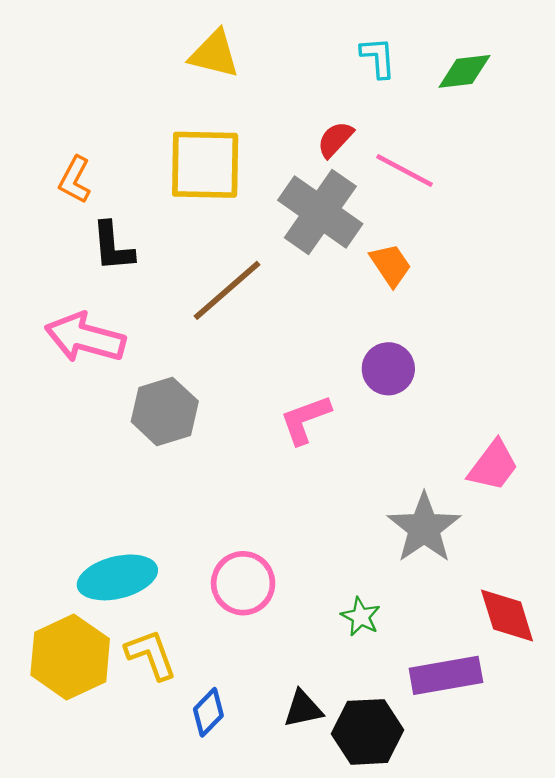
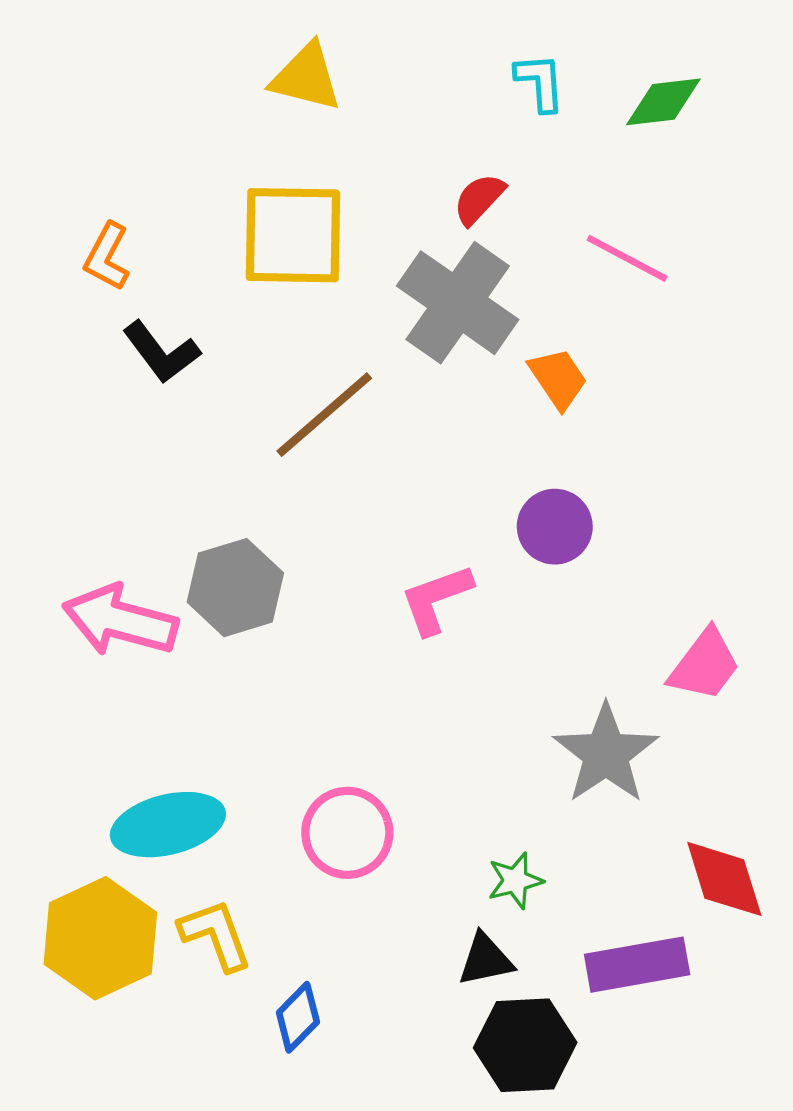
pink line: (404, 170) -> (627, 258), moved
black L-shape: (113, 247) -> (161, 352), turned -32
pink arrow: (85, 338) -> (120, 620), moved
green star: (361, 617) -> (515, 881), turned 30
black triangle: (303, 709) -> (486, 960), moved

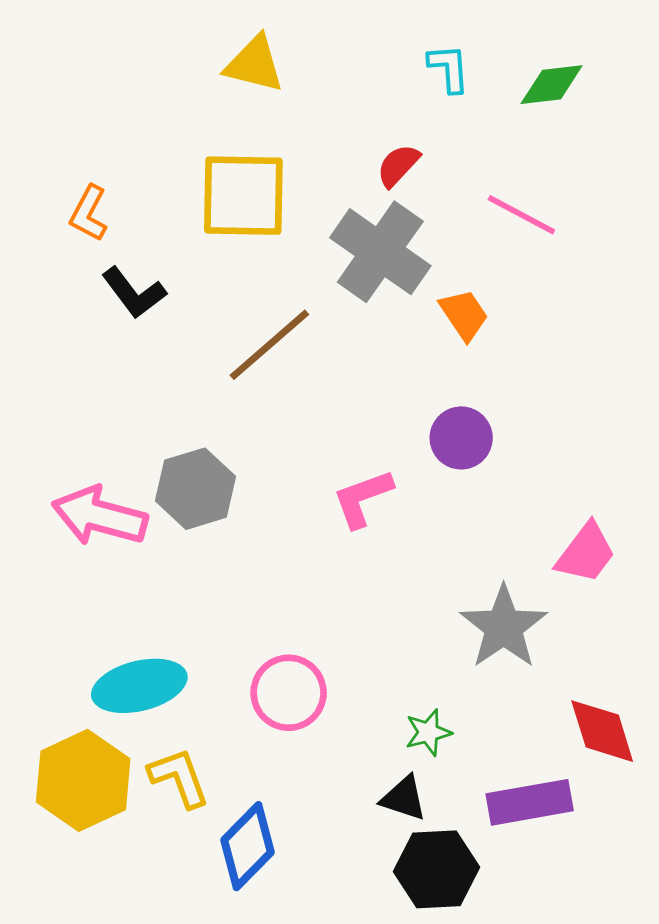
black triangle: (486, 960) -> (404, 798), turned 30
blue diamond: (298, 1017) -> (248, 846), size x1.5

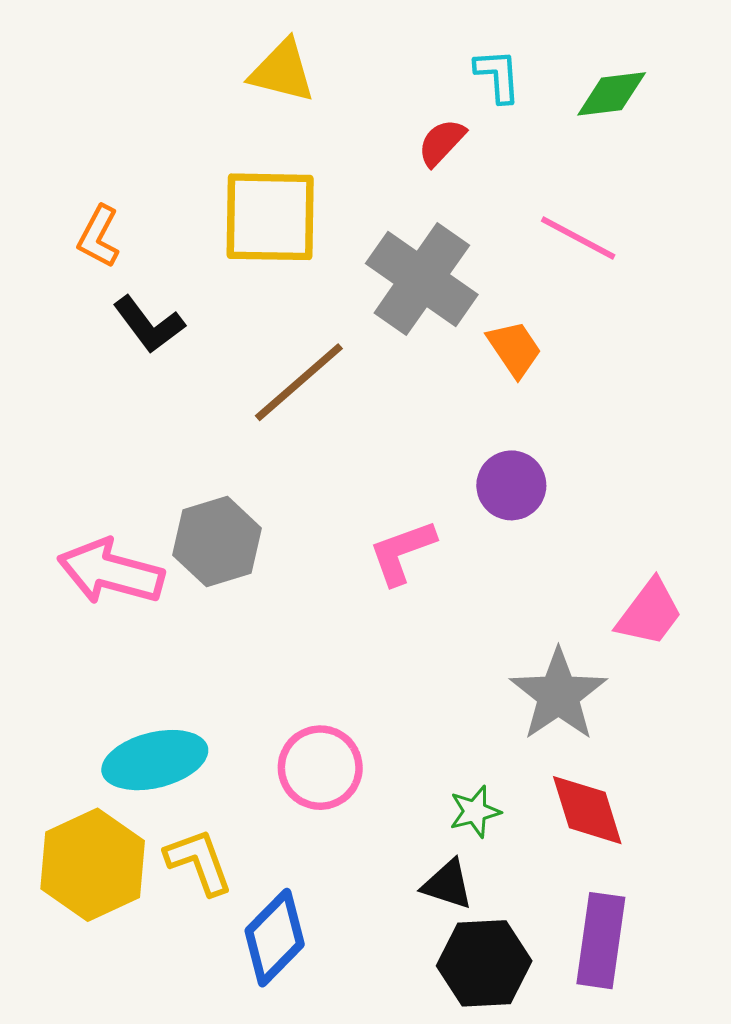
red semicircle: (398, 165) -> (442, 142), moved
red diamond: (602, 731) -> (587, 810), moved
purple rectangle: (530, 802) -> (601, 941), moved, turned -72

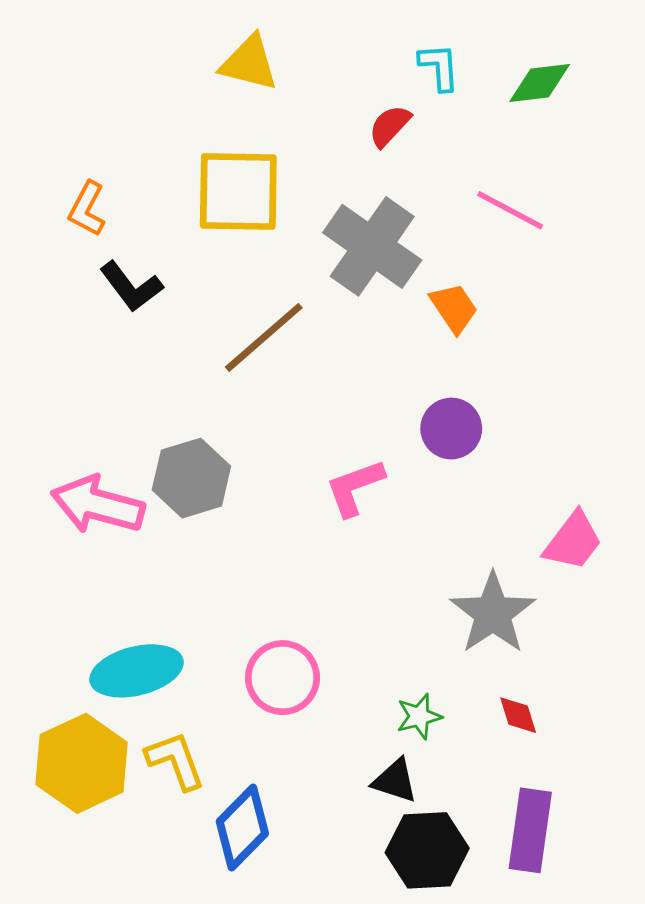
red diamond: (587, 810) -> (518, 715), size x0.6

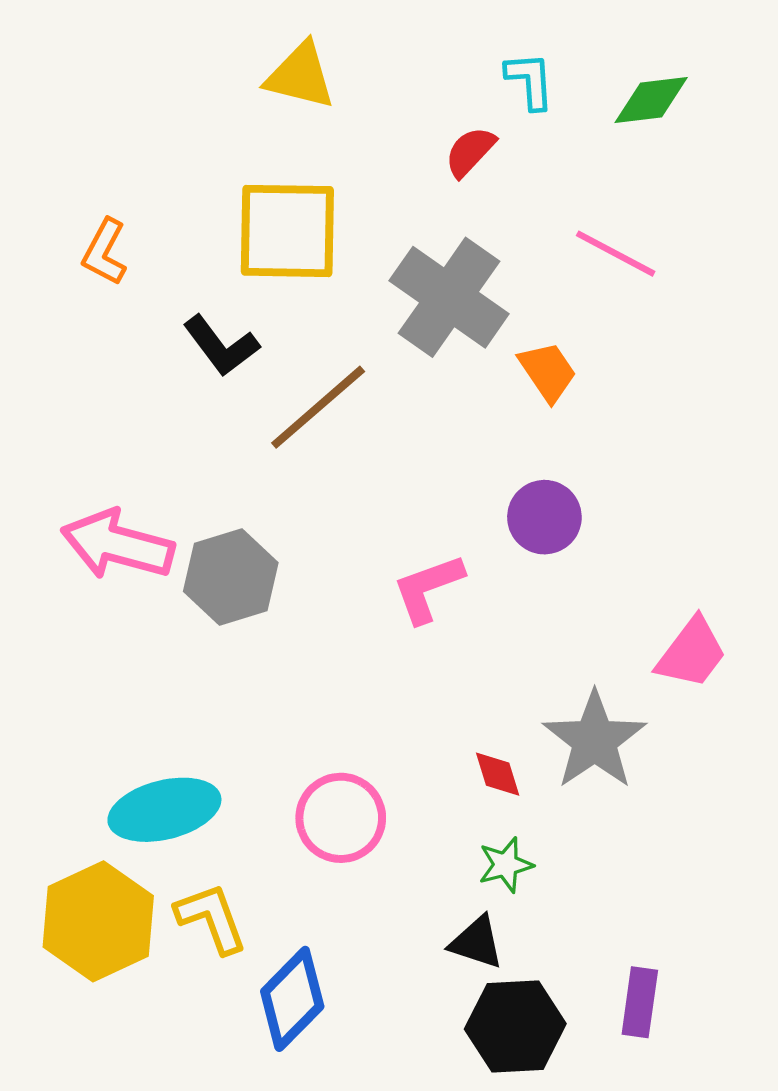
black L-shape: (131, 287) -> (221, 346), moved
pink arrow: (98, 505) -> (118, 545), moved
red diamond: (518, 715) -> (498, 774), moved
purple rectangle: (530, 830) -> (640, 1002), size x0.7

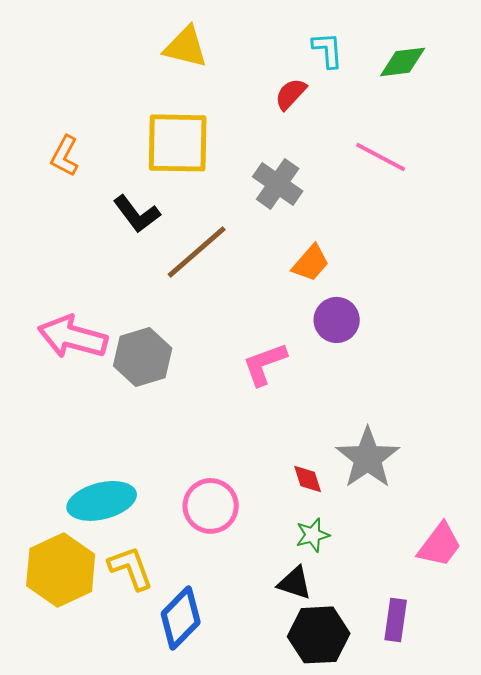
gray cross: (449, 297) -> (278, 184), size x0.7
orange trapezoid: (548, 372) -> (311, 263), moved, turned 75
pink trapezoid: (692, 653) -> (440, 545), moved

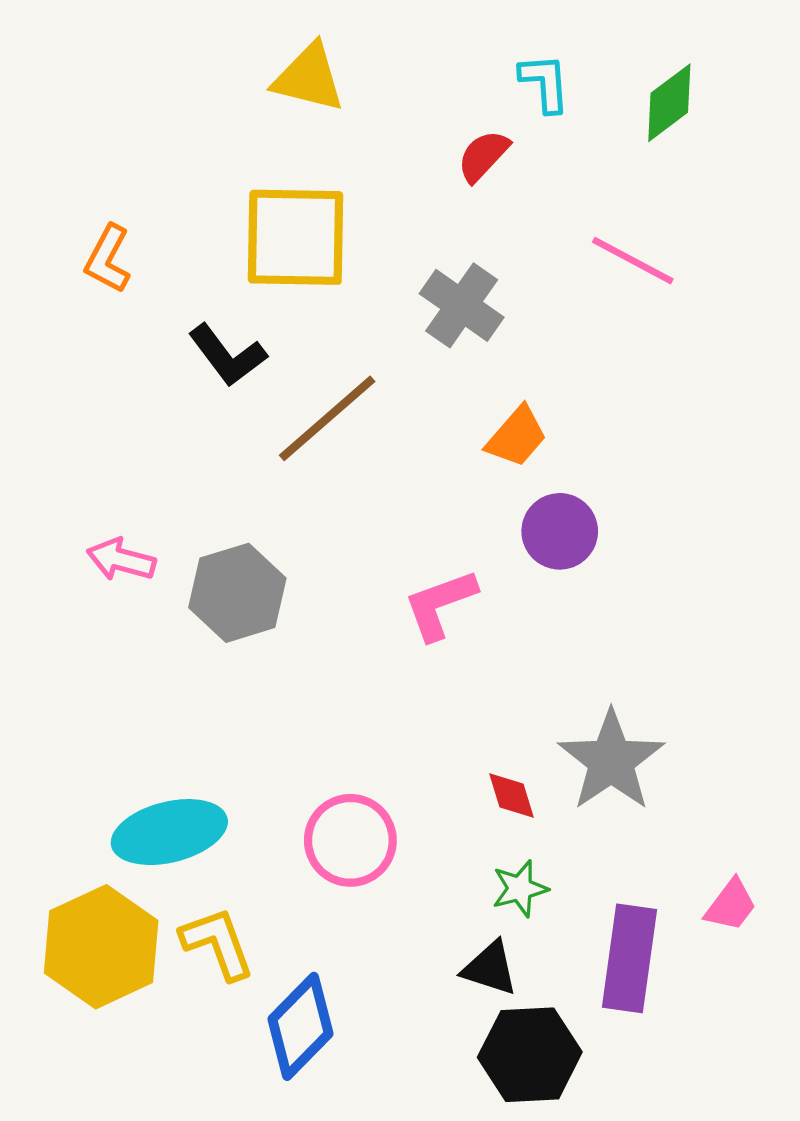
green diamond: (403, 62) -> (669, 103), turned -30
pink arrow: (73, 337) -> (121, 560), size x0.6
pink trapezoid: (440, 545) -> (731, 905), size x0.7
purple rectangle: (396, 620) -> (629, 958), moved, size x1.5

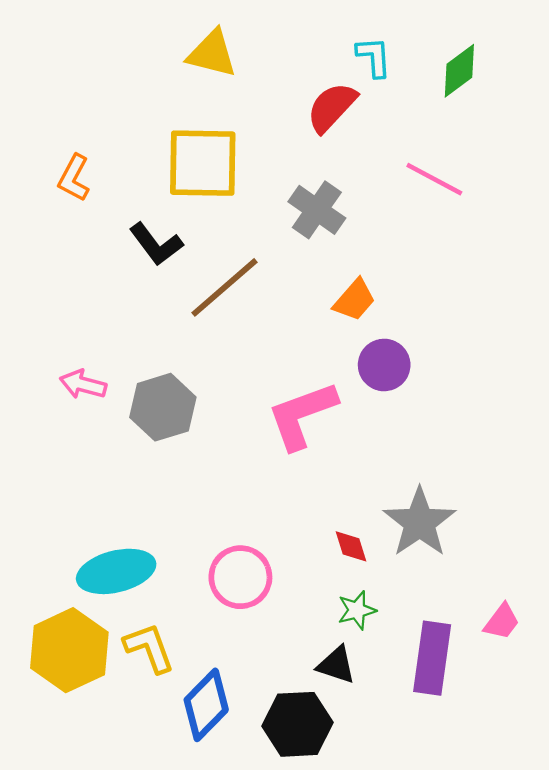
red semicircle: (483, 156) -> (332, 107), size x1.4
pink L-shape: (440, 604) -> (302, 415), size x1.4
black hexagon: (530, 1055) -> (297, 724), moved

